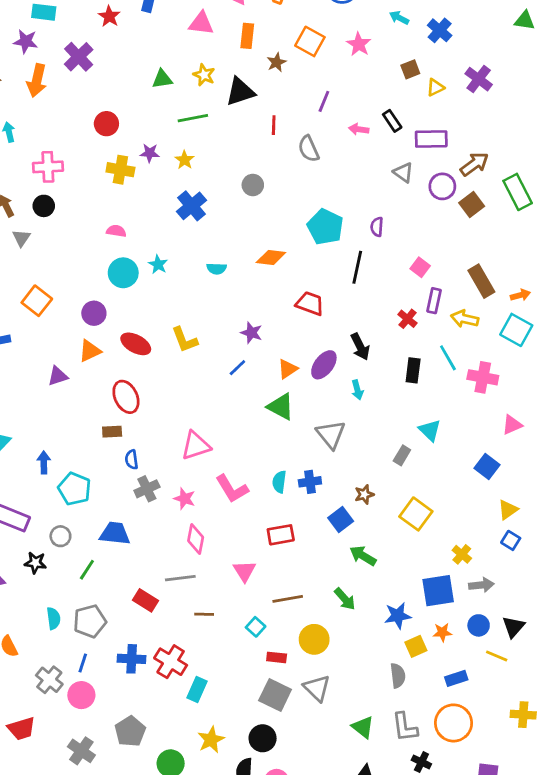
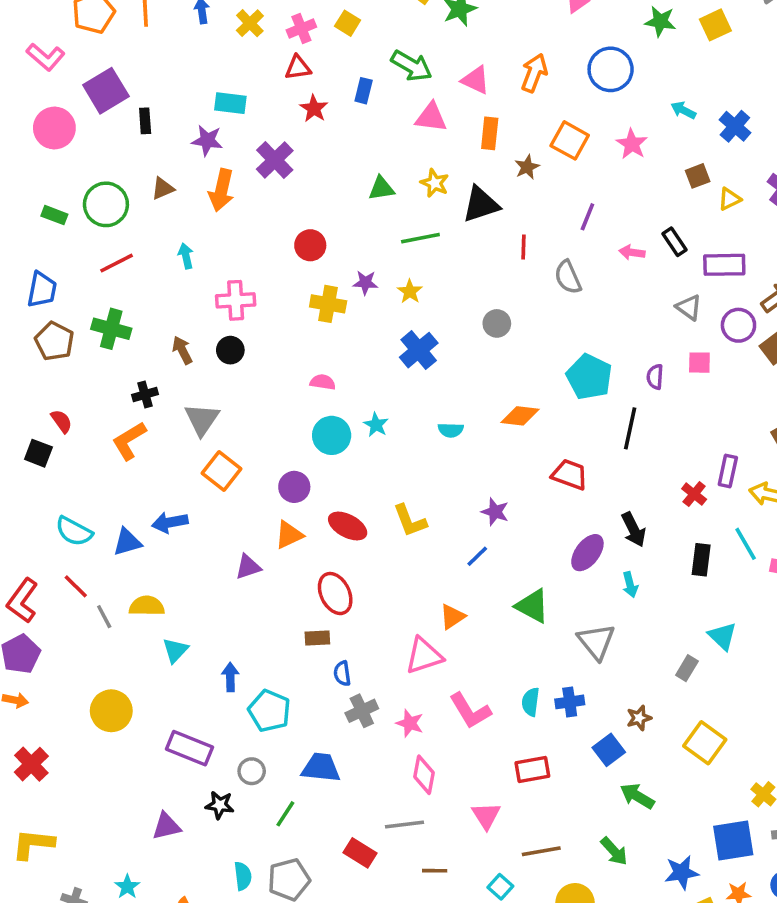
gray triangle: (21, 238) -> (202, 419), moved, size x1.5
pink square: (420, 267) -> (699, 363), moved, turned -36
orange triangle: (288, 369) -> (452, 617), moved

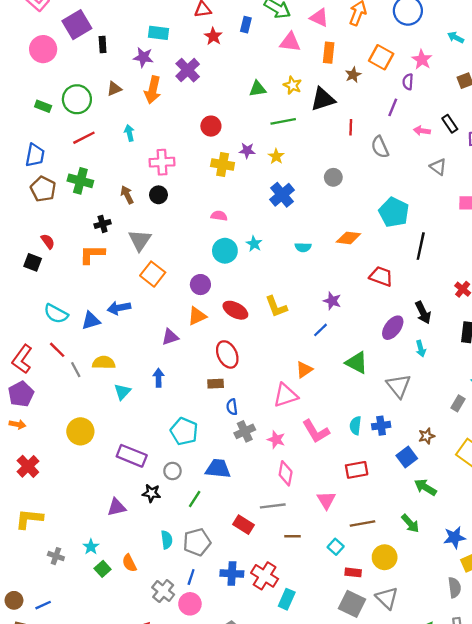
gray triangle: (689, 307) -> (438, 167), moved
purple semicircle: (655, 377) -> (408, 82), moved
orange L-shape: (129, 441) -> (92, 254), turned 32
blue arrow: (230, 677) -> (158, 378), moved

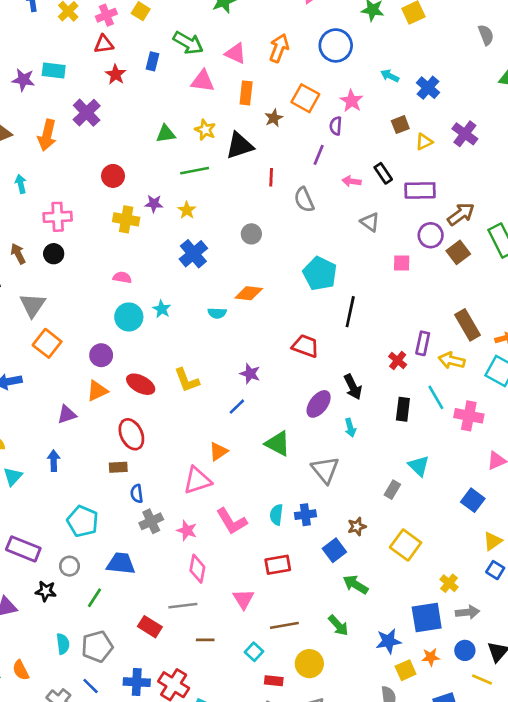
purple star: (143, 57) -> (23, 80), moved
orange diamond: (348, 238) -> (249, 293), moved
blue line: (191, 577) -> (91, 686), turned -63

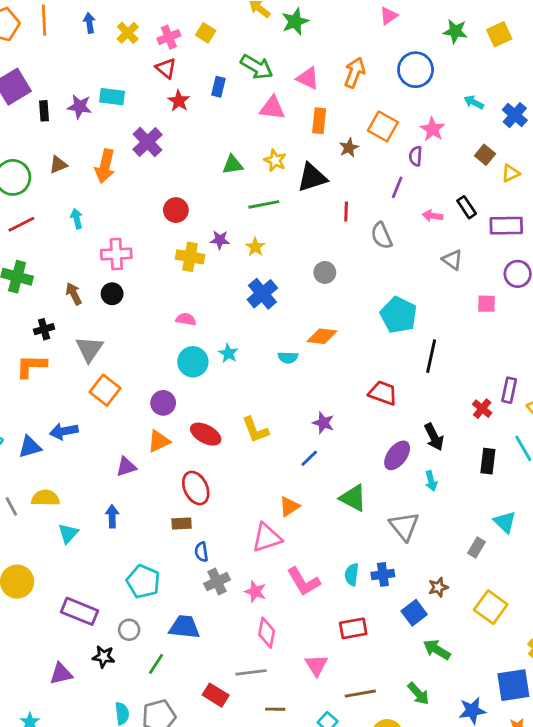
red triangle: (104, 44) -> (166, 68), turned 48
brown square: (400, 125) -> (485, 155), turned -30

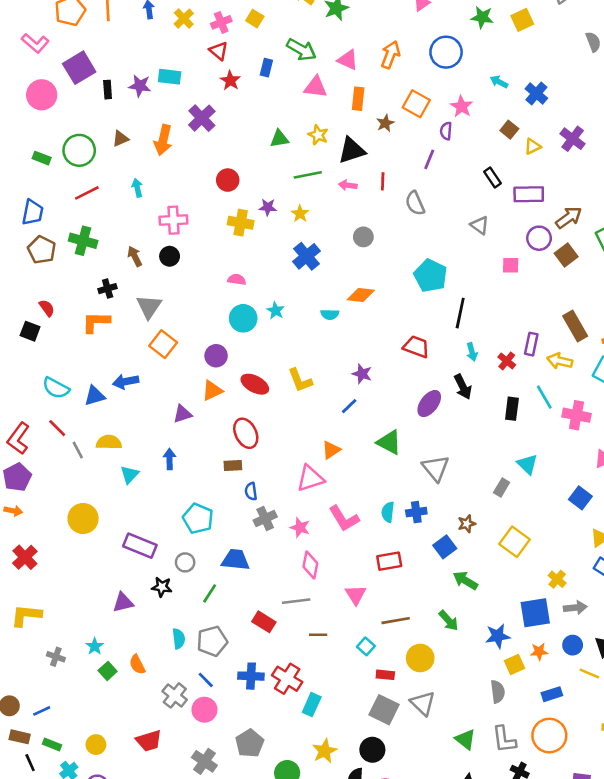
pink arrow: (433, 216) -> (348, 185), moved
cyan arrow: (431, 481) -> (472, 352), moved

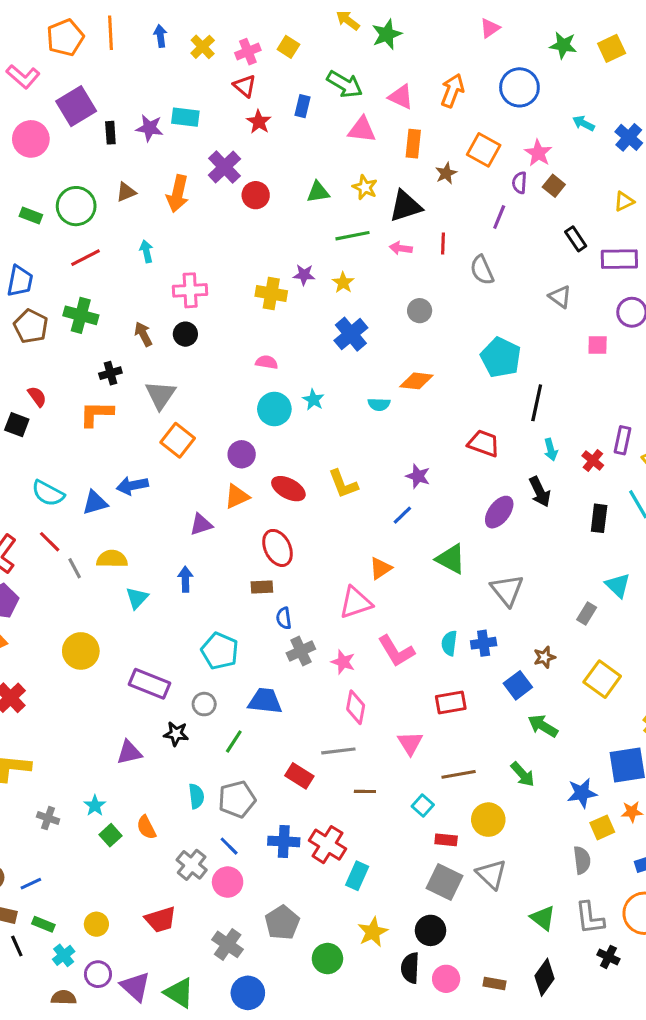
brown square: (509, 130) -> (554, 186), moved
red circle: (228, 180) -> (256, 195), moved

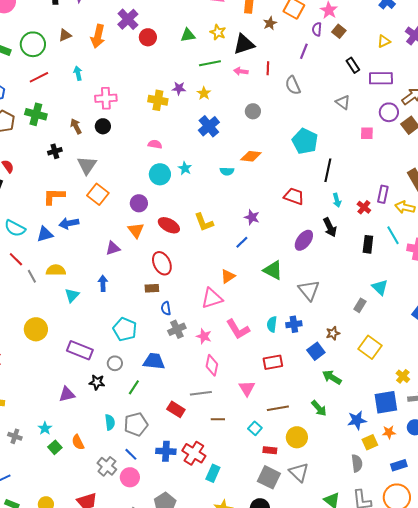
orange L-shape: (96, 414) -> (54, 196), moved
orange triangle: (237, 496) -> (136, 230), turned -42

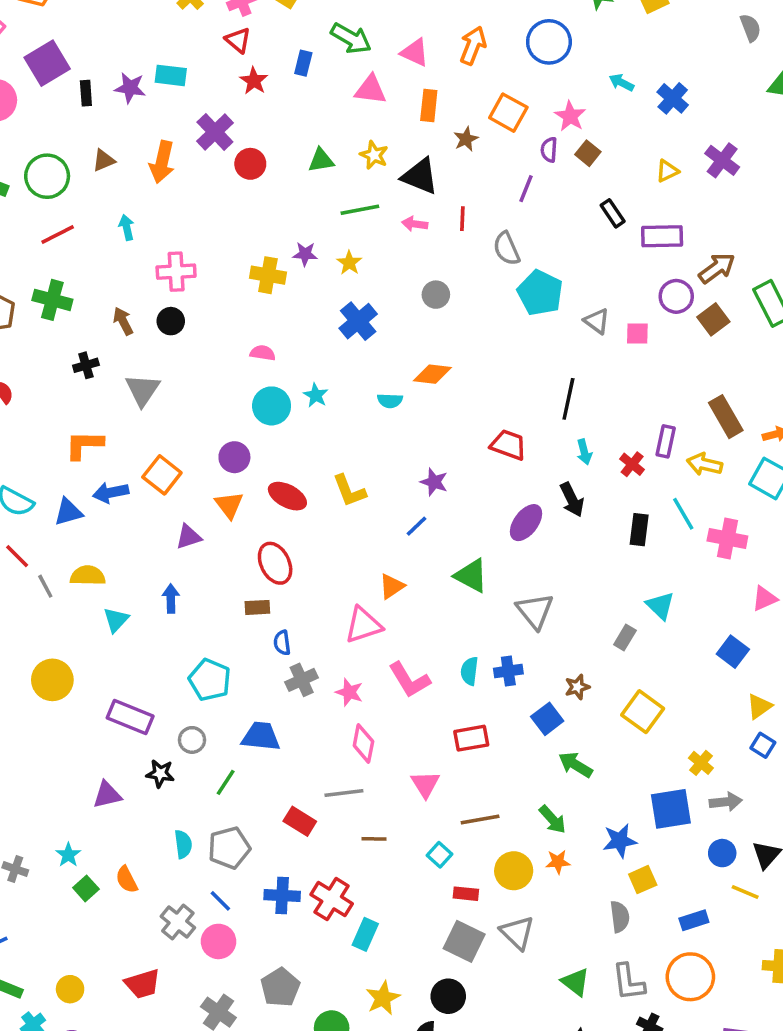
black triangle: (244, 44) -> (420, 176), turned 40
gray triangle: (343, 102) -> (597, 321), moved
cyan pentagon: (305, 141) -> (540, 293), moved
orange square: (98, 194) -> (162, 475), moved
orange star: (389, 432) -> (558, 862), moved

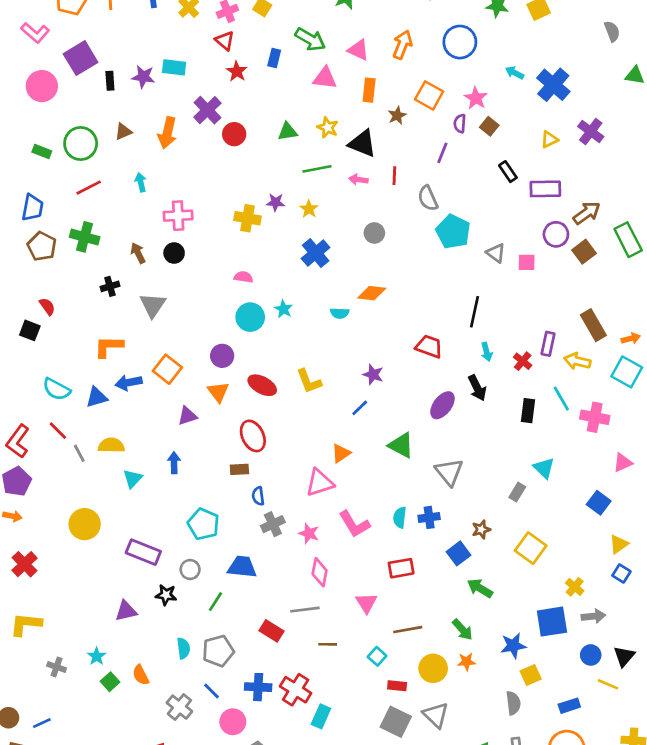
blue cross: (673, 98) -> (553, 85), size x1.4
pink circle: (218, 941) -> (233, 722), moved

